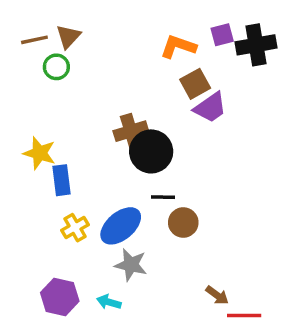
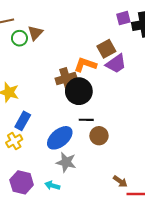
brown triangle: (68, 36) -> (35, 33), moved
orange L-shape: (178, 47) -> (85, 65), moved
blue rectangle: (61, 180) -> (23, 121), moved, turned 36
yellow cross: (75, 228) -> (14, 141), moved

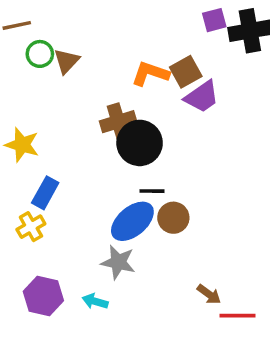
brown triangle: (35, 33) -> (67, 61), moved
orange L-shape: (85, 65) -> (150, 74), moved
blue ellipse: (60, 138) -> (132, 221), moved

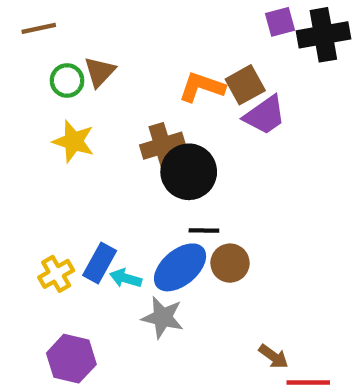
green circle: (40, 54) -> (67, 80), moved
yellow star: (22, 145) -> (74, 141), moved
blue rectangle: (45, 193) -> (100, 263), moved
cyan arrow: (95, 301) -> (126, 278), moved

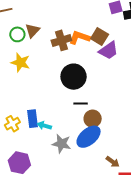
brown square: (245, 85) -> (100, 36), turned -30
brown cross: (163, 146) -> (61, 40), moved
blue rectangle: (100, 263) -> (32, 119), turned -36
blue ellipse: (180, 267) -> (89, 137), moved

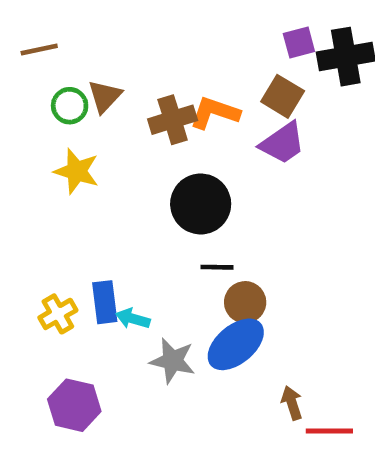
brown square: (100, 36) -> (283, 96), moved
brown arrow: (113, 162) -> (292, 403), turned -144

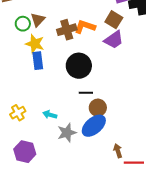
yellow star: (77, 171) -> (35, 44), moved
blue rectangle: (105, 302) -> (38, 61), moved
gray star: (173, 361) -> (67, 133), turned -30

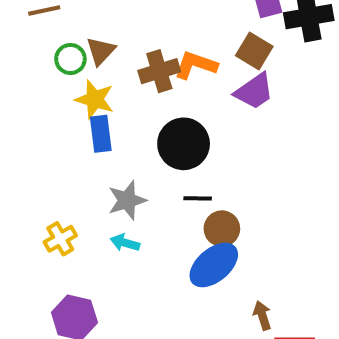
gray star: (67, 133) -> (127, 200), moved

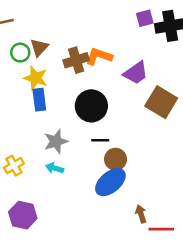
brown square: (254, 51) -> (161, 102), moved, size x1.4

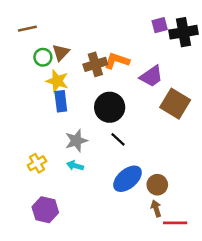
black line: (100, 140) -> (118, 139), turned 42
brown circle: (116, 159) -> (157, 185), moved

